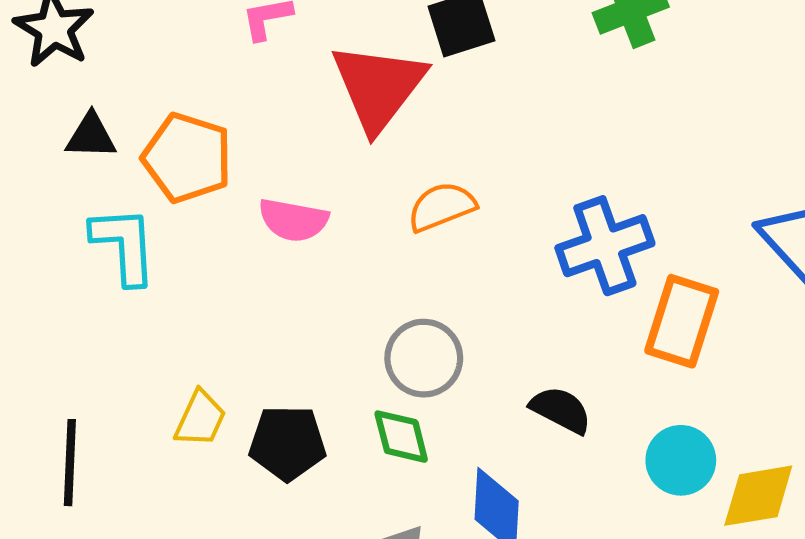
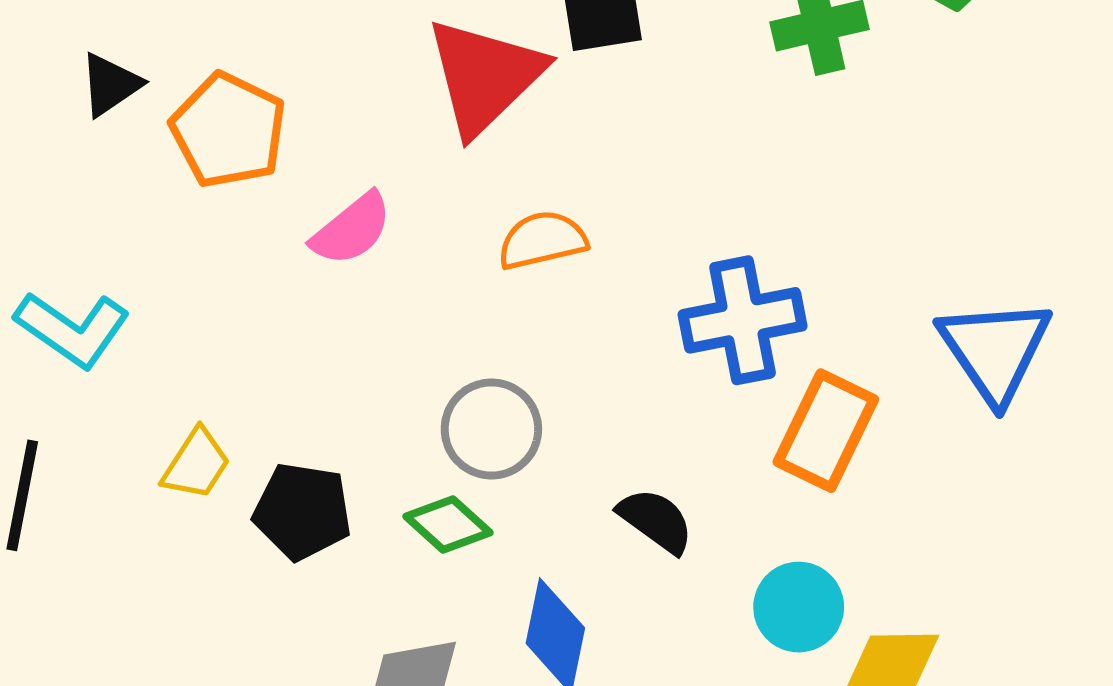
black triangle: (91, 136) -> (110, 85), turned -44
pink semicircle: (293, 220) -> (352, 229), turned -58
cyan L-shape: (124, 245) -> (72, 329), moved, turned 120
green diamond: (401, 437) -> (448, 524), turned -42

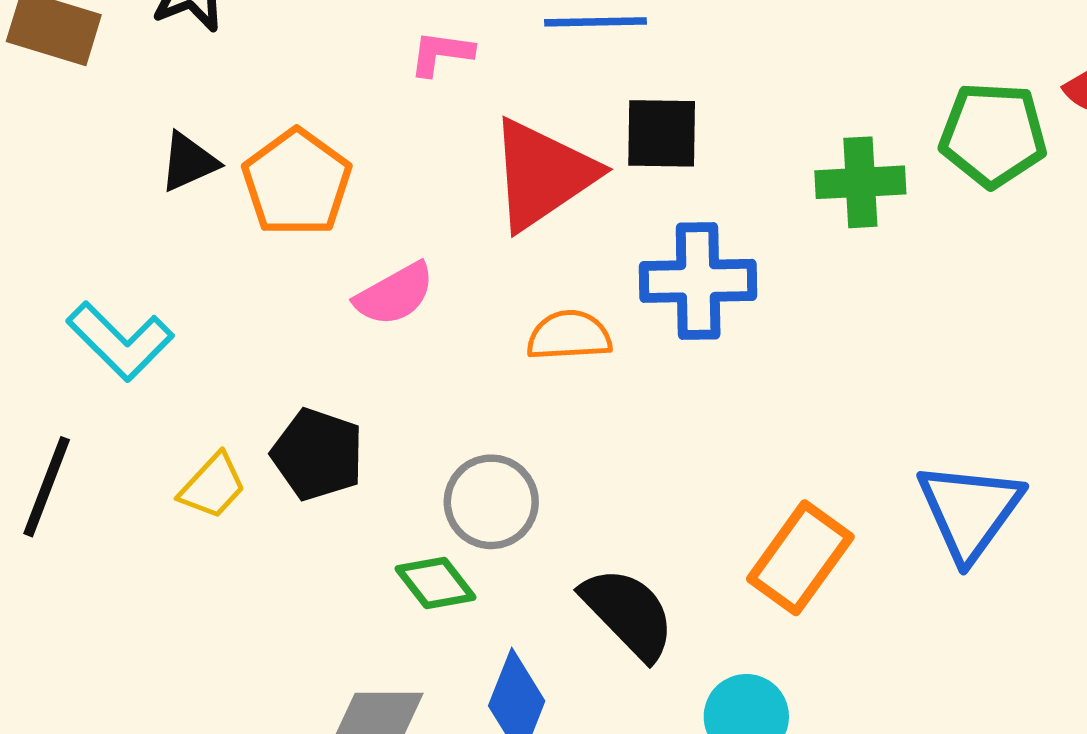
black triangle: (110, 85) -> (189, 162), moved
blue cross: (743, 320) -> (698, 281), moved
black pentagon: (302, 511) -> (318, 454), moved
black semicircle: (656, 520) -> (628, 613), size x1.4

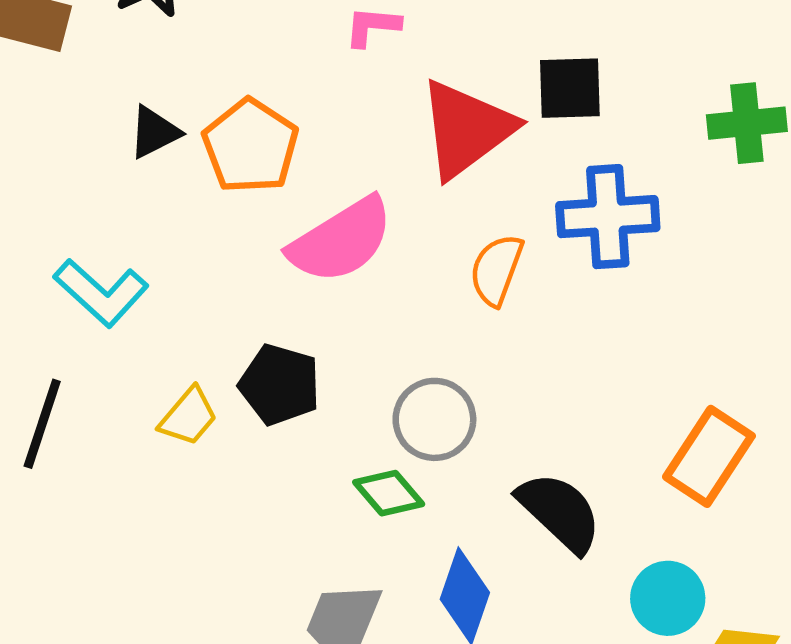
pink semicircle: (395, 294) -> (341, 240), size x1.5
orange semicircle: (569, 336) -> (496, 270), turned -64

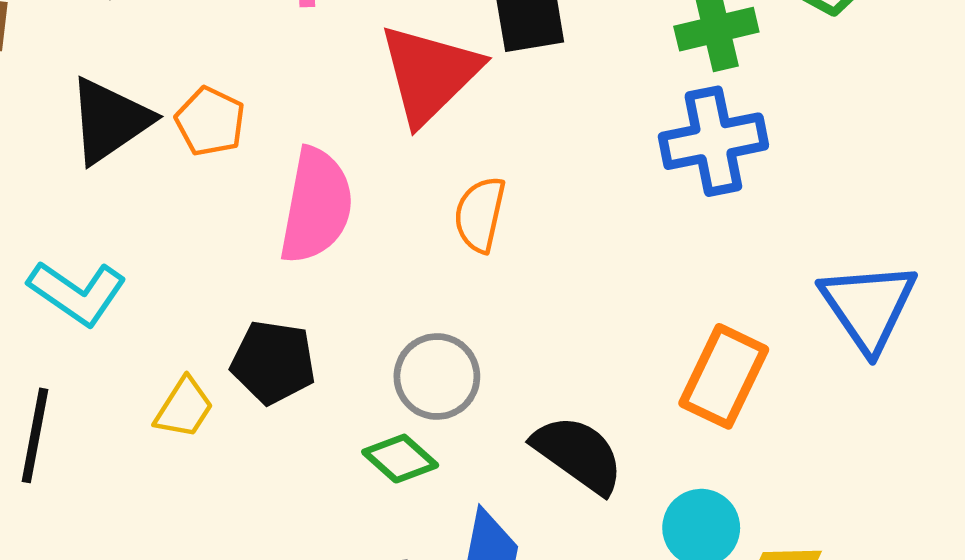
black triangle: (154, 132) -> (110, 121), size x1.6
orange pentagon: (250, 146) -> (210, 121), size x0.7
blue cross: (608, 217) -> (713, 141), moved
pink semicircle: (341, 240) -> (316, 206), turned -40

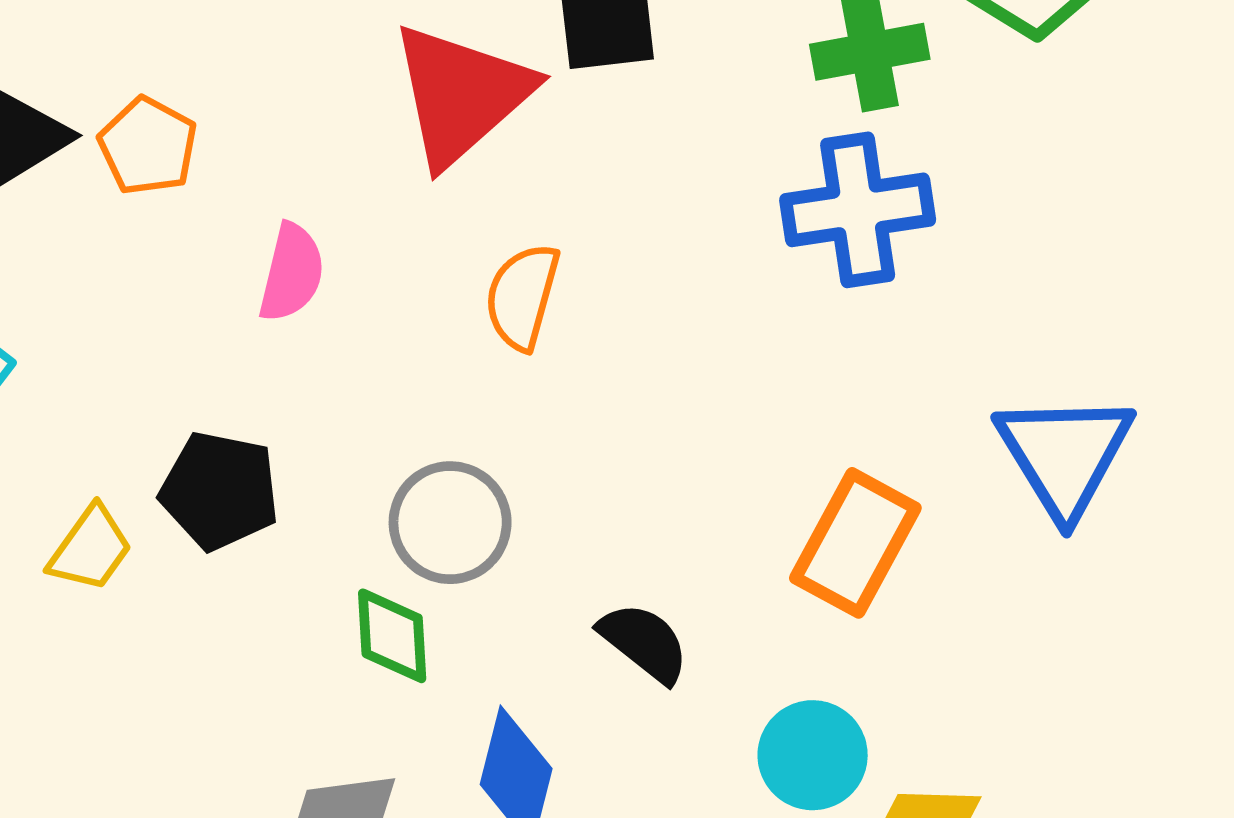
pink semicircle: (316, 206) -> (292, 273), size x0.6
black semicircle: (578, 454) -> (644, 642), size x0.7
green diamond: (400, 459) -> (392, 636), turned 42

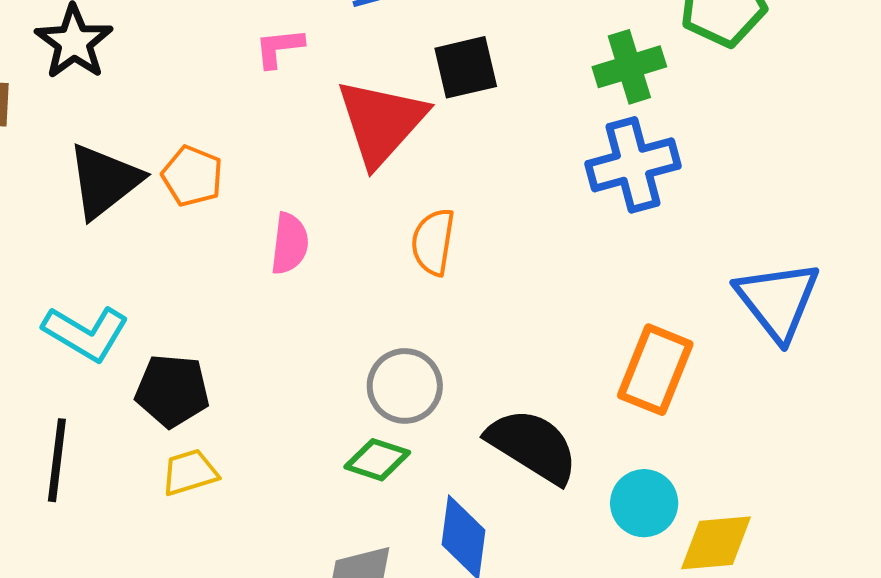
black pentagon: (220, 491) -> (172, 391), moved
yellow trapezoid: (90, 549) -> (190, 472), moved, turned -136
green diamond: (392, 636) -> (377, 460), turned -62
black semicircle: (644, 642) -> (533, 446), size x1.6

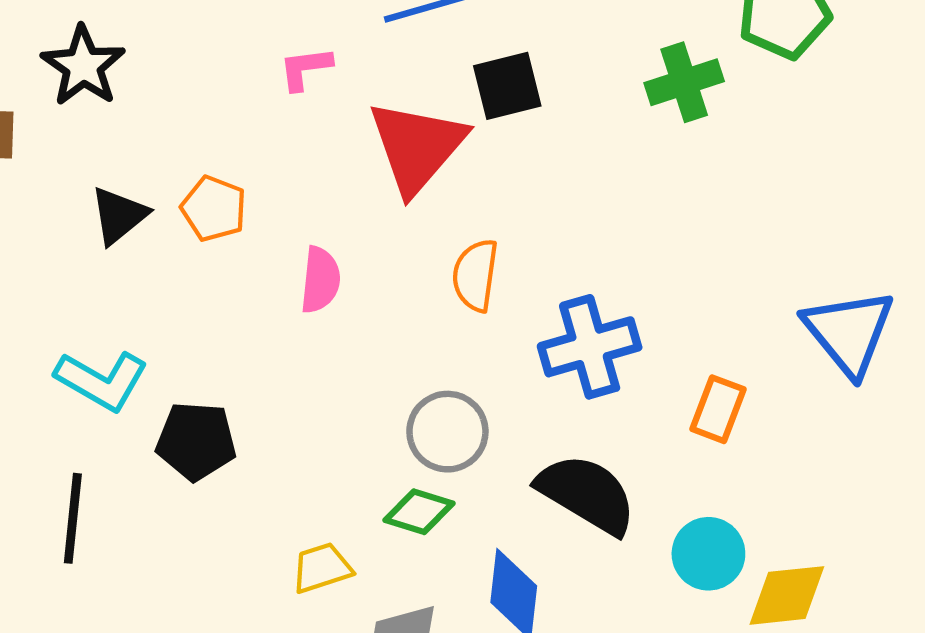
blue cross: (633, 165) -> (590, 347), moved
black triangle: (104, 181) -> (119, 215), size x0.7
orange rectangle: (655, 370) -> (718, 409), size x0.7
yellow trapezoid: (190, 472) -> (322, 568), moved

